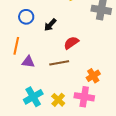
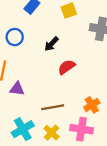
black arrow: (50, 25) -> (52, 44), moved
brown line: (59, 63) -> (53, 107), moved

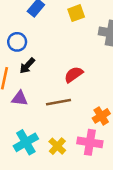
black arrow: (52, 44) -> (27, 66), moved
brown line: (53, 107) -> (59, 102), moved

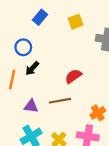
purple triangle: (20, 98) -> (31, 106), moved

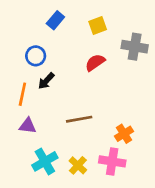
red semicircle: (73, 76) -> (95, 62), moved
purple triangle: (31, 106) -> (28, 126), moved

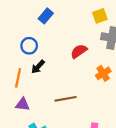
yellow square: (98, 26) -> (100, 16), moved
orange cross: (124, 134) -> (103, 73), moved

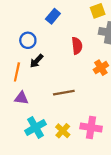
blue rectangle: (46, 16) -> (53, 16), moved
red semicircle: (79, 51) -> (77, 46), turned 119

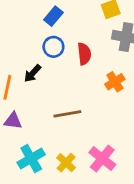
blue circle: (28, 40) -> (53, 47), moved
pink cross: (91, 127) -> (102, 158), turned 30

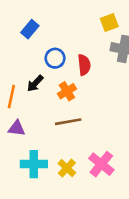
blue rectangle: (53, 16) -> (30, 29), moved
orange cross: (115, 82) -> (67, 91), moved
cyan cross: (31, 158) -> (34, 164), turned 30

